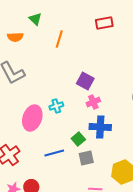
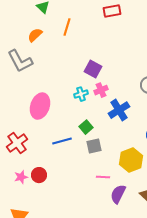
orange semicircle: (15, 37) -> (35, 35), moved, turned 140
cyan cross: (56, 106) -> (81, 94), moved
blue cross: (100, 127) -> (119, 110), moved, turned -35

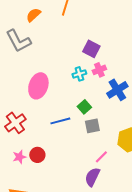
pink line: (103, 177) -> (101, 157), turned -48
purple semicircle: (118, 194) -> (92, 177), moved

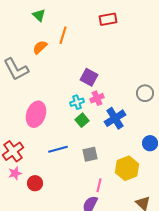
orange semicircle: (33, 15) -> (40, 47), moved
green square: (84, 107) -> (82, 120), moved
pink star: (19, 157) -> (15, 173), moved
pink line: (101, 157) -> (99, 185), turned -32

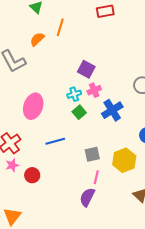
gray square: (90, 154) -> (92, 154), moved

